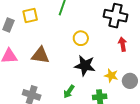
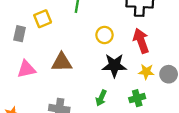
red arrow: (123, 44) -> (141, 41), moved, size x1.5

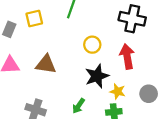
black star: (114, 65) -> (97, 76), turned -30
yellow star: (146, 72) -> (118, 91), moved

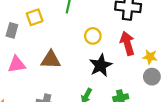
yellow star: (118, 91) -> (150, 57), moved

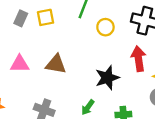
gray rectangle: (12, 30) -> (21, 18), moved
yellow circle: (93, 36) -> (105, 27), moved

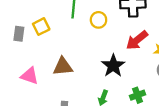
red arrow: (139, 59) -> (137, 40), turned -105
pink triangle: (20, 64) -> (30, 76), turned 36

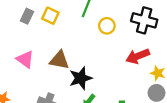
yellow square: (41, 27) -> (50, 16), turned 35
black star: (113, 66) -> (81, 78), moved

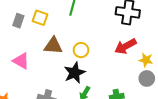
yellow circle: (107, 26) -> (81, 50), moved
brown triangle: (59, 60) -> (53, 46), moved

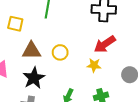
yellow star: (146, 60) -> (94, 65), moved
black star: (75, 73) -> (34, 78), moved

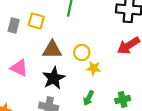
yellow star: (94, 65) -> (94, 68), moved

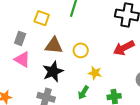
gray rectangle: (14, 26) -> (20, 38), moved
yellow star: (94, 68) -> (95, 73), moved

